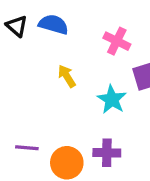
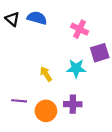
yellow arrow: (67, 76) -> (46, 74), moved
cyan star: (112, 99) -> (76, 68), turned -30

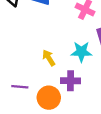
purple cross: (73, 104) -> (71, 81), moved

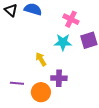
cyan star: (81, 52) -> (63, 42), moved

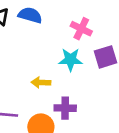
yellow arrow: (41, 59) -> (41, 82), turned -56

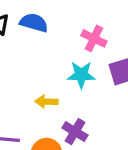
purple cross: (65, 108) -> (75, 132), turned 30

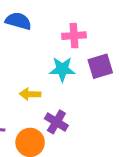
pink cross: (94, 38) -> (74, 36), turned -30

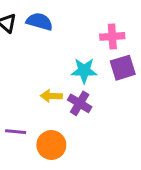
pink cross: (74, 36) -> (112, 36), moved
purple cross: (56, 122) -> (80, 103), moved

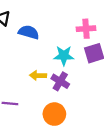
blue semicircle: (39, 22) -> (29, 32), moved
orange circle: (51, 145) -> (54, 114), moved

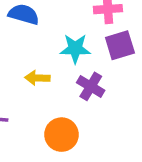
purple cross: (60, 81) -> (91, 86), moved

